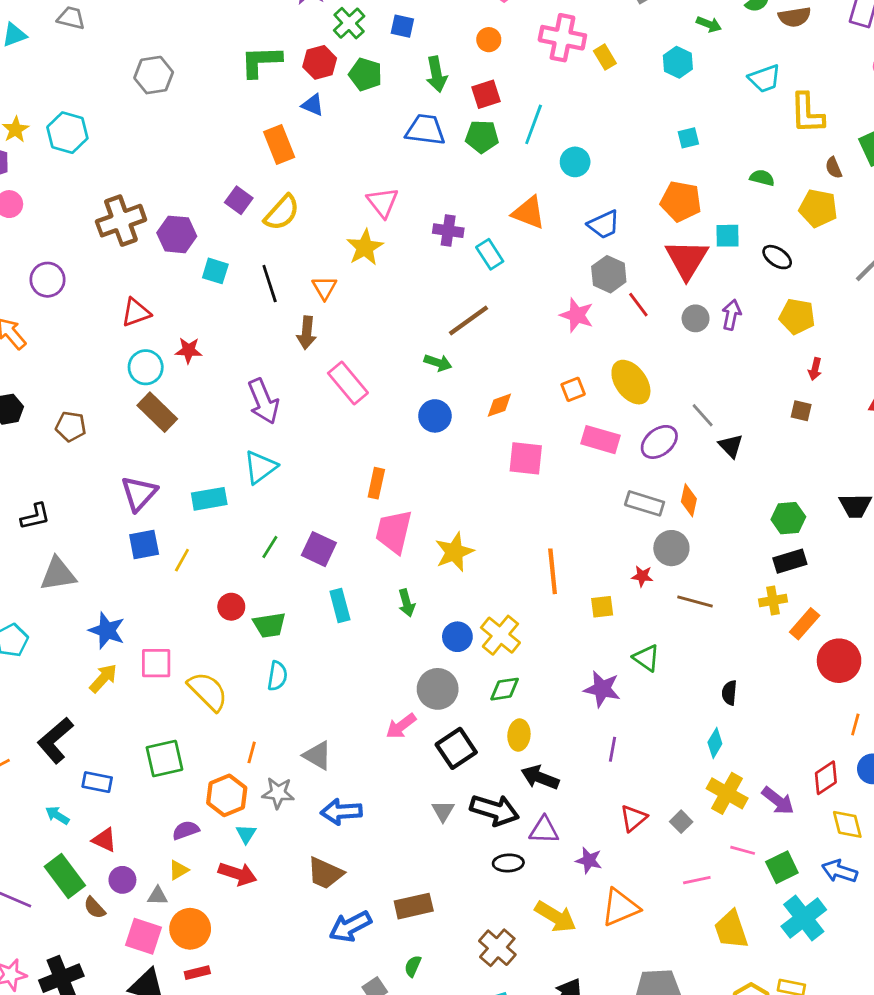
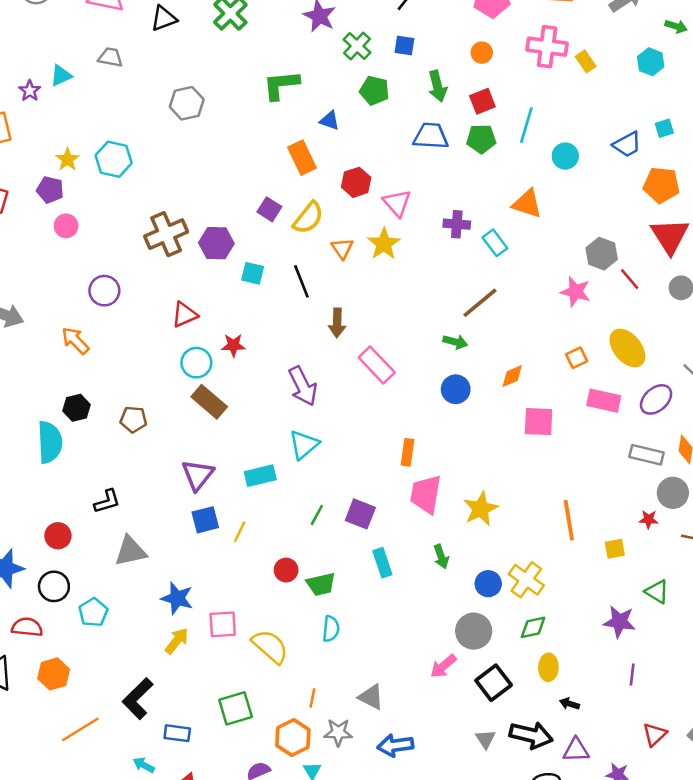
red hexagon: (320, 62) -> (356, 182), moved
blue trapezoid: (604, 225) -> (627, 144), moved
orange triangle: (324, 288) -> (342, 248), moved
black arrow: (540, 778) -> (570, 704), size x0.6

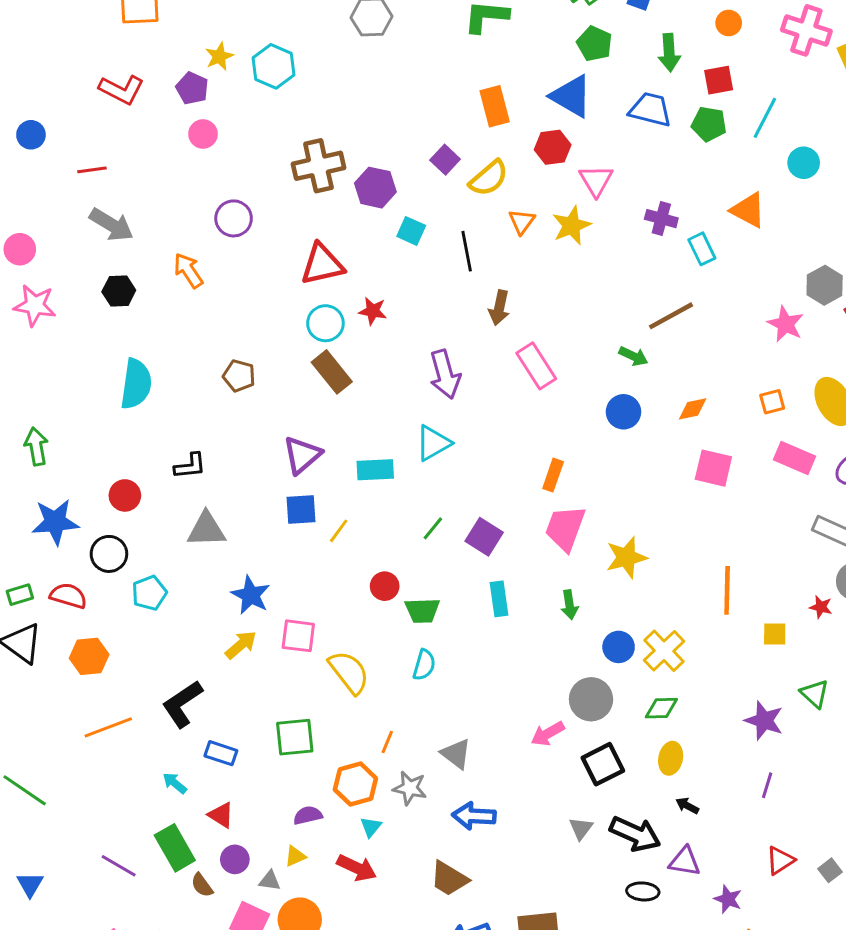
blue triangle: (330, 121) -> (571, 96), moved, size x1.8
red triangle: (185, 315) -> (322, 264), size x1.4
black hexagon: (77, 408) -> (119, 291), moved

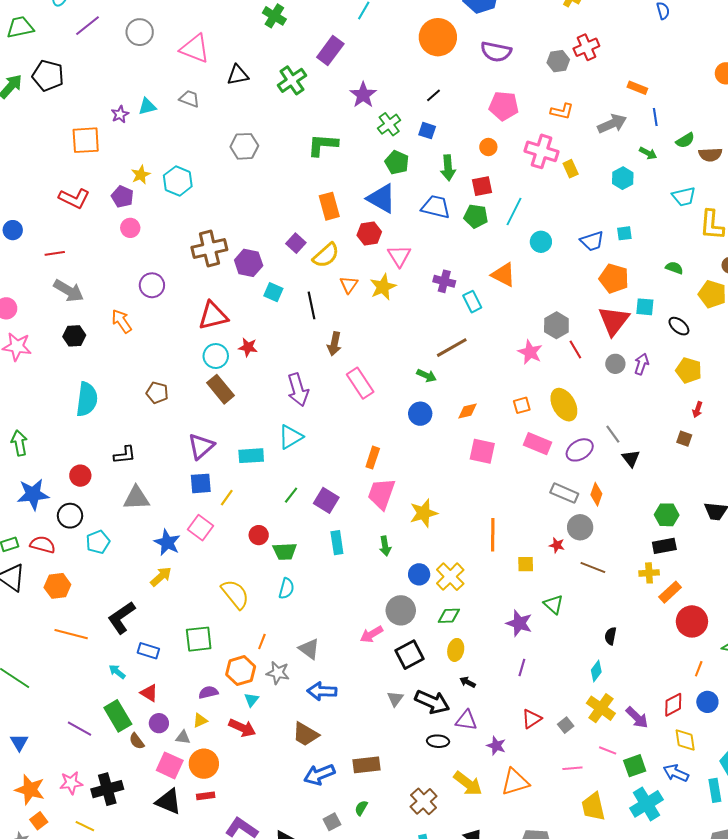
pink square: (298, 636) -> (200, 528), moved, turned 30
orange line: (108, 727) -> (71, 634), turned 36

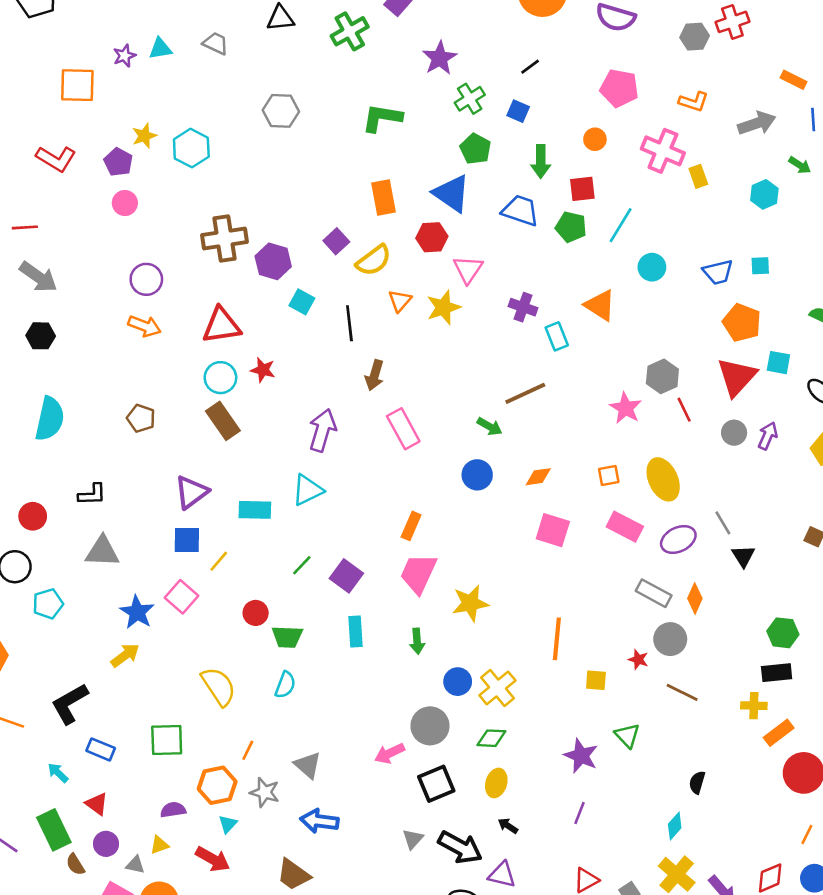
orange arrow: (122, 321) -> (145, 326), moved, turned 140
purple arrow: (298, 390) -> (322, 430), turned -152

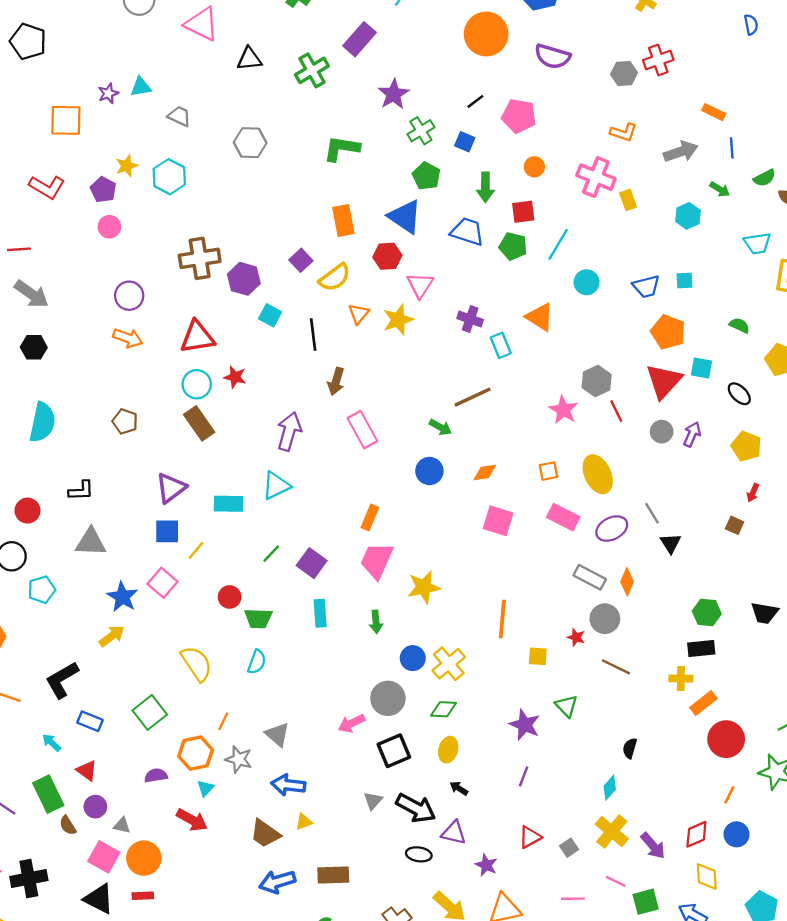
gray trapezoid: (216, 43) -> (179, 116), moved
pink pentagon: (619, 88) -> (519, 116), moved
green square: (167, 740) -> (150, 712), turned -36
yellow triangle: (159, 845) -> (304, 822), moved

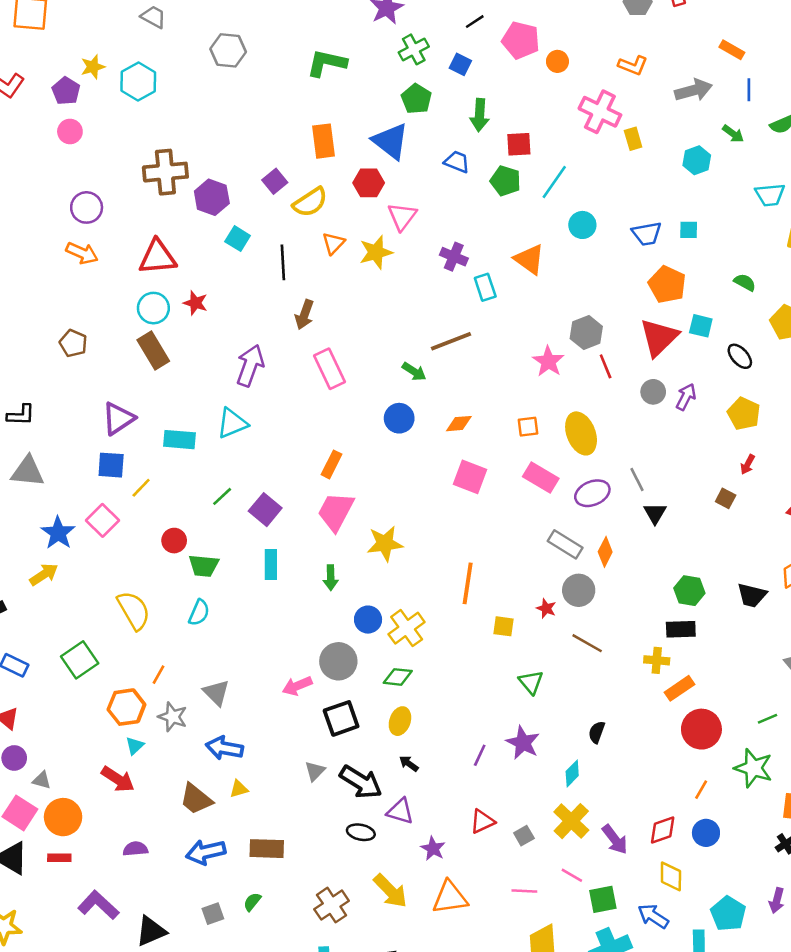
orange circle: (534, 167) -> (557, 61), moved
blue trapezoid: (467, 232) -> (457, 162), size x0.7
purple star: (525, 725) -> (523, 743), moved
purple semicircle: (156, 775) -> (135, 849), moved

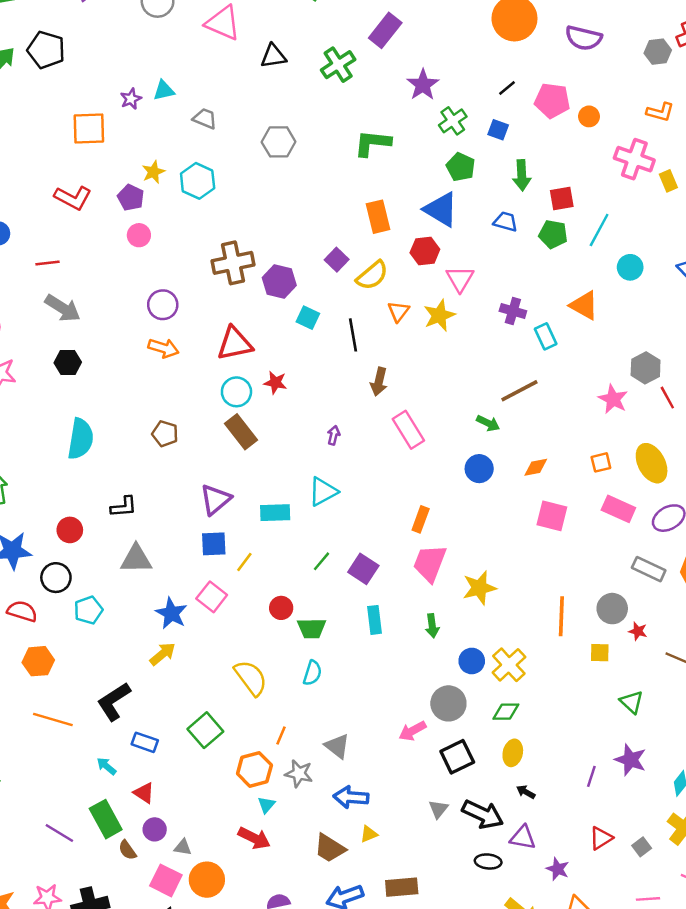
purple arrow: (250, 366) -> (334, 435), size x0.5
gray circle: (579, 590) -> (612, 609), moved

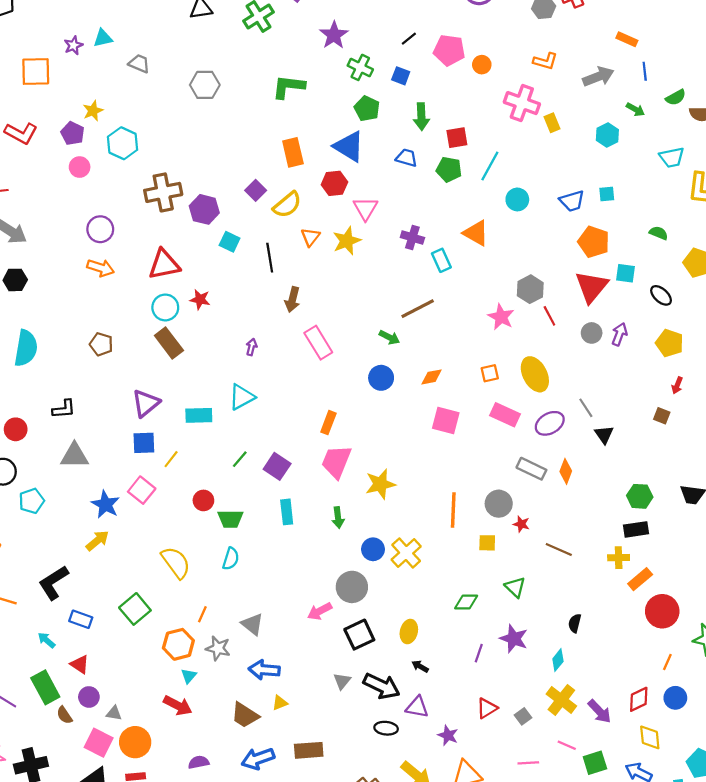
green cross: (453, 121) -> (360, 67), turned -30
cyan hexagon: (198, 181) -> (123, 143), moved
green diamond: (506, 712) -> (466, 602), moved

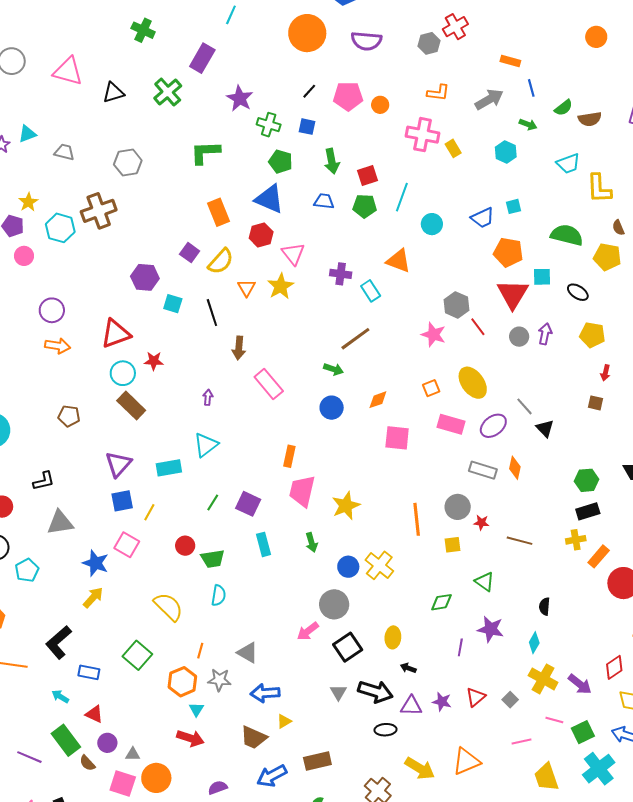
brown cross: (163, 192) -> (99, 211), moved
green semicircle: (659, 233) -> (567, 235), size x1.8
purple star: (448, 735) -> (442, 702), moved

